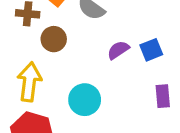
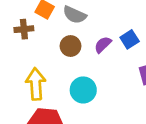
brown circle: (54, 39) -> (71, 46), moved

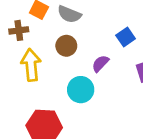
purple semicircle: (103, 45) -> (100, 64), moved
yellow arrow: (36, 84) -> (31, 65), moved

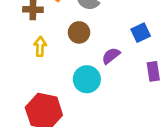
yellow arrow: (31, 65) -> (40, 46), size x0.6

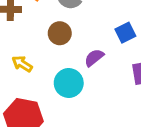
yellow arrow: (40, 46) -> (22, 64), moved, turned -60

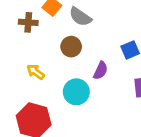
purple semicircle: (94, 58) -> (101, 71), turned 150

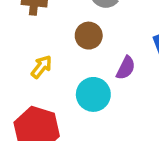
yellow arrow: (36, 72) -> (41, 67), turned 90

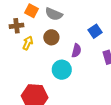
yellow arrow: (41, 67) -> (28, 43), moved

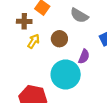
gray semicircle: (54, 14) -> (79, 15), moved
cyan circle: (62, 70) -> (66, 75), size x1.4

